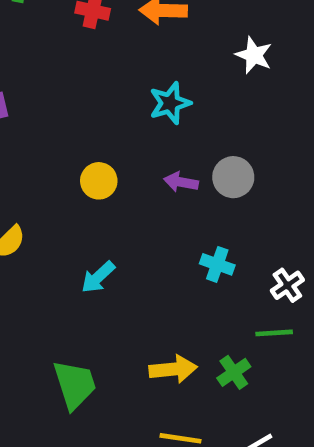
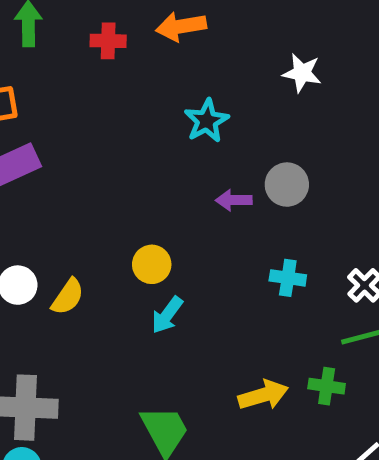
white star: (254, 55) -> (302, 73), moved
yellow circle: (99, 181) -> (152, 264), moved
green cross: (234, 372) -> (327, 386), turned -36

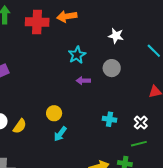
red cross: (108, 41) -> (37, 22), size x1.6
gray circle: (287, 185) -> (112, 68), moved
purple arrow: (234, 200) -> (83, 81), moved

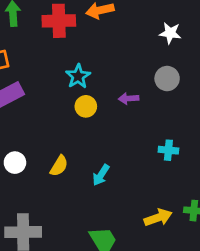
cyan star: (77, 55) -> (78, 76), moved
yellow circle: (54, 113) -> (86, 106), moved
yellow semicircle: (20, 126) -> (59, 166), moved

